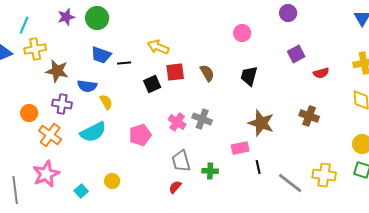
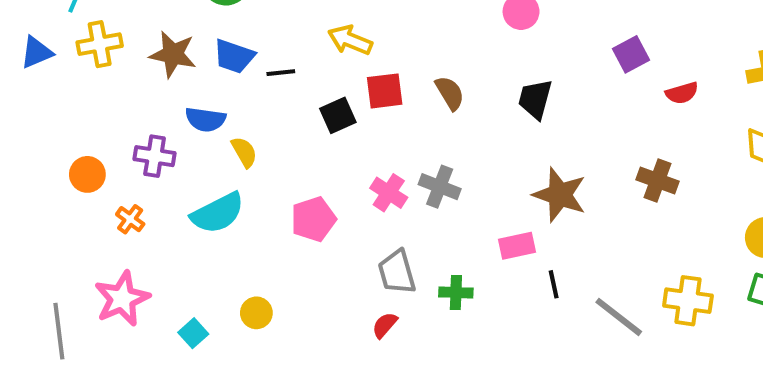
brown star: (57, 71) -> (173, 54), moved
orange cross: (50, 135) -> (130, 219), size x0.6

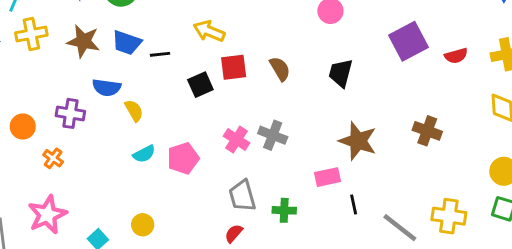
purple square: (631, 54) -> (408, 41), size x1.5
red semicircle: (682, 93) -> (456, 56), moved
cyan semicircle: (218, 213) -> (144, 154), moved, size x0.6

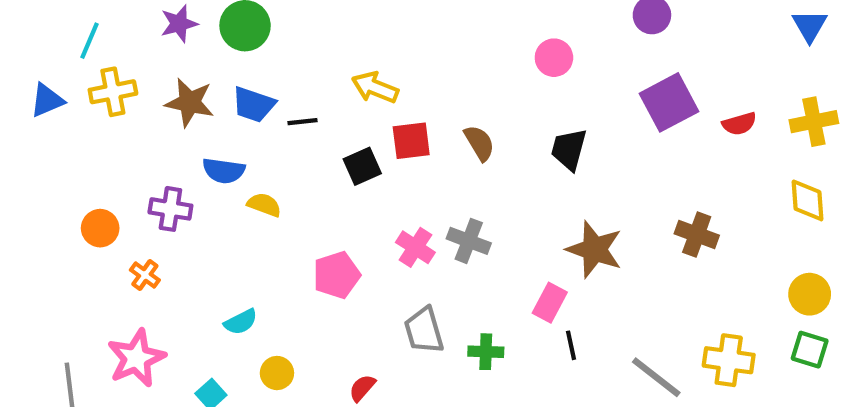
yellow semicircle: (134, 111) -> (264, 205), turned -40
cyan semicircle: (144, 154) -> (241, 322), moved
pink rectangle: (328, 177) -> (550, 303), turned -50
black line: (354, 205) -> (571, 345), moved
red semicircle: (234, 233) -> (362, 388), moved

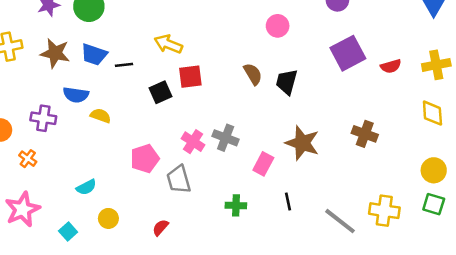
brown semicircle: (479, 143) -> (253, 74), moved
pink rectangle: (550, 303) -> (263, 164), moved
gray trapezoid: (424, 330) -> (179, 179), moved

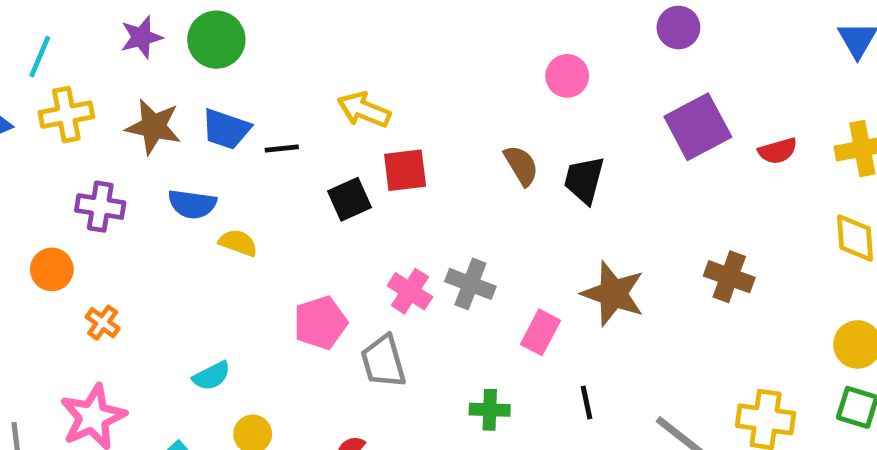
purple cross: (43, 118) -> (100, 207), moved

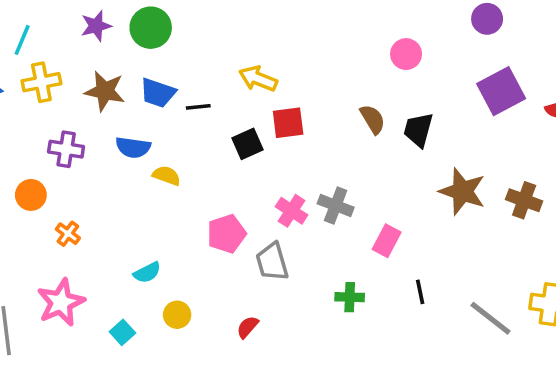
brown star: (613, 294) -> (462, 191), moved

